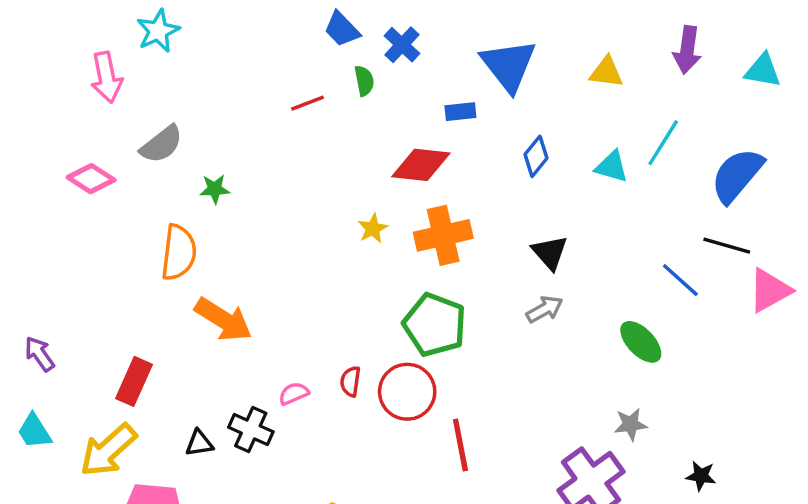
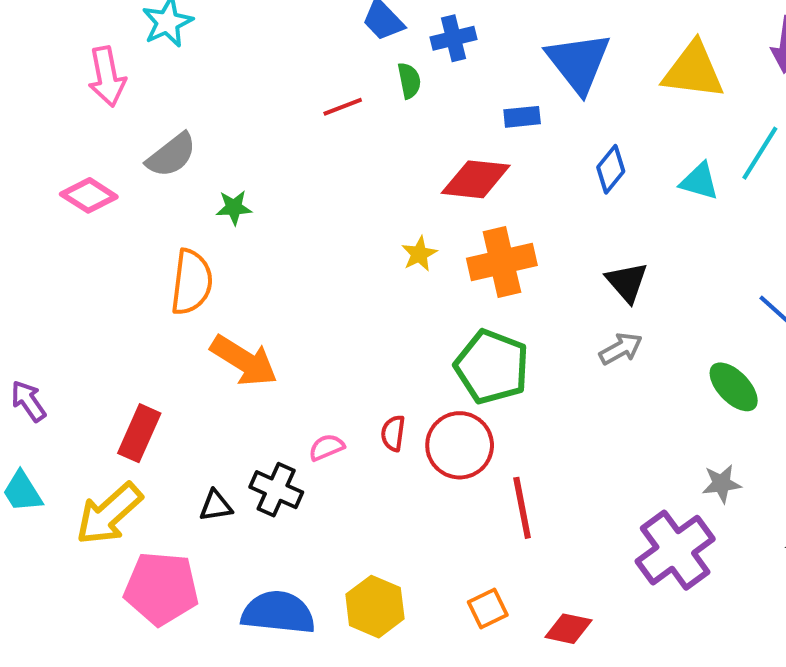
blue cross: (402, 45) -> (454, 38), turned 33
yellow triangle: (606, 72) -> (693, 71), size x1.6

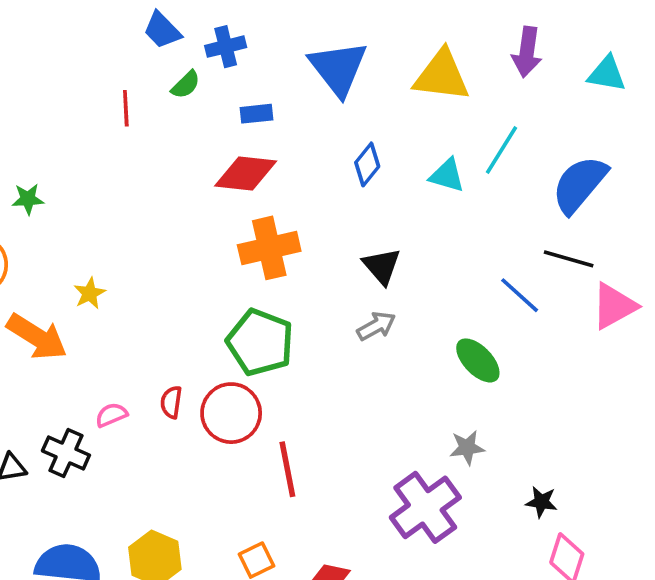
green semicircle: (409, 81) -> (186, 85), turned 56
red line: (343, 107) -> (126, 108), turned -72
blue rectangle: (522, 117) -> (257, 114), moved
yellow star: (419, 254) -> (90, 293), moved

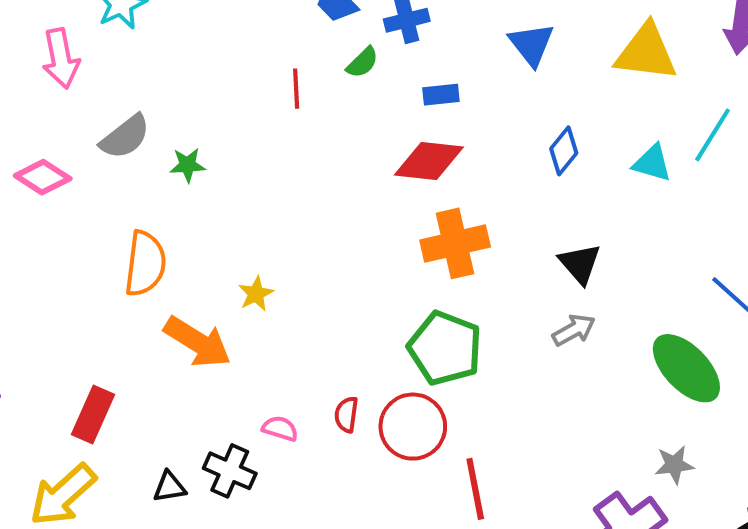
blue triangle: (338, 68) -> (531, 44), size x0.7
green star: (28, 199) -> (187, 165), moved
green ellipse: (478, 360) -> (686, 368), size x1.4
pink semicircle: (111, 415) -> (280, 429), turned 40

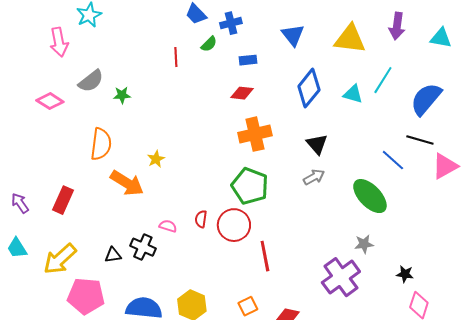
blue diamond: (564, 151) -> (309, 88), size x1.6
red diamond: (429, 161) -> (242, 93), size x0.7
red rectangle: (93, 414) -> (63, 200), moved

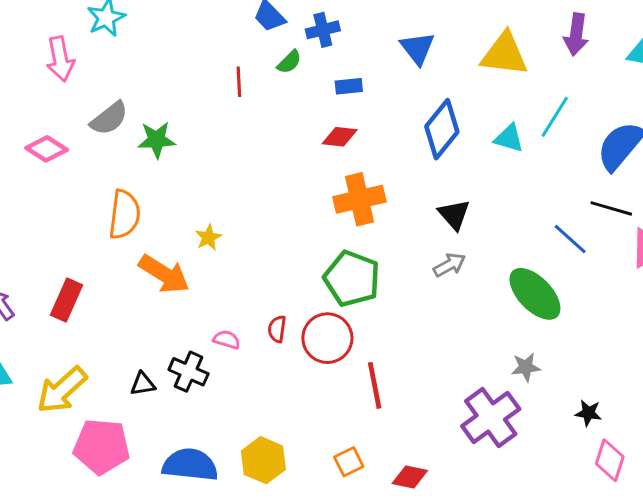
green star: (122, 95) -> (156, 140), size x1.4

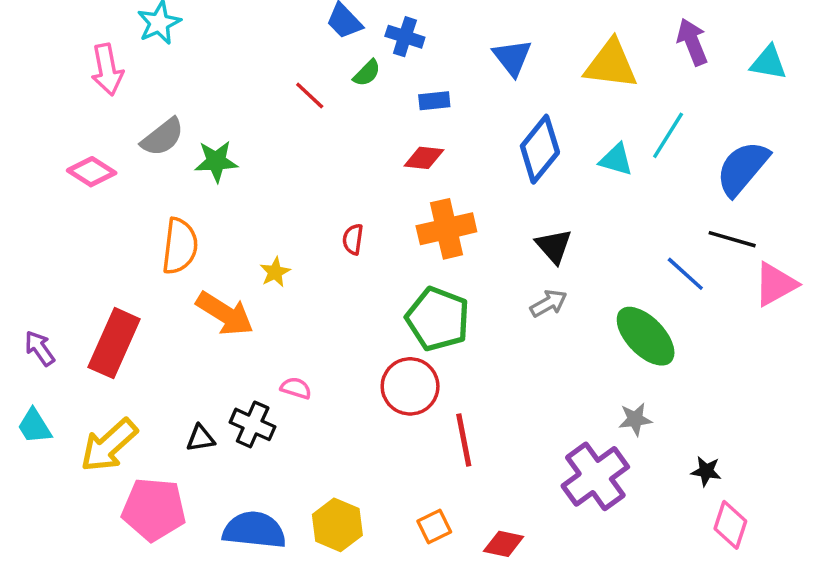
blue cross: (323, 30) -> (405, 37), turned 32
purple arrow: (576, 34) -> (692, 42), turned 150
red line: (239, 82) -> (310, 96), turned -44
red rectangle: (66, 300) -> (114, 343), size x1.4
red semicircle: (277, 329) -> (353, 239), moved

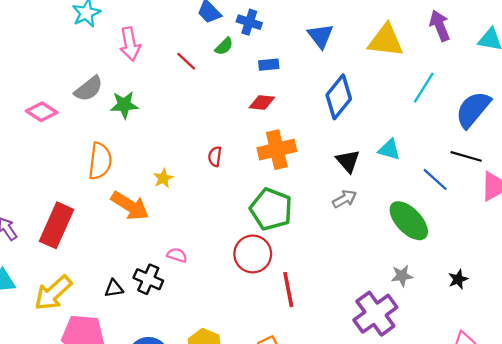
pink arrow: (107, 70) -> (130, 44), moved
cyan triangle: (616, 160) -> (389, 150), moved
black star: (706, 471) -> (458, 279), moved, turned -30

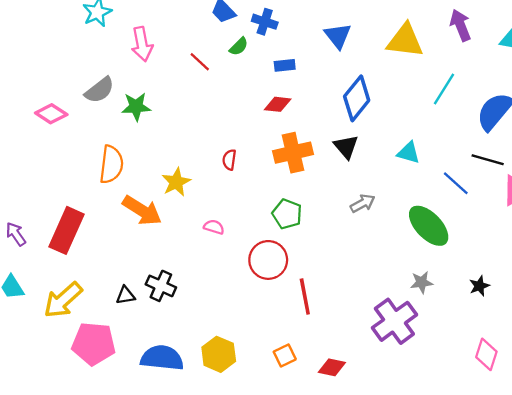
black triangle: (348, 161) -> (346, 147), moved
yellow star: (163, 178) -> (176, 182), size x1.4
green pentagon: (271, 209) -> (287, 214), size x0.7
pink semicircle: (177, 255) -> (214, 227), moved

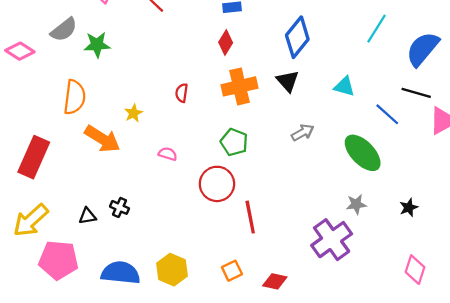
red diamond: (278, 104) -> (226, 43), turned -65
yellow star: (176, 182) -> (133, 113), size x0.7
black cross: (161, 286) -> (120, 207), size x0.7

